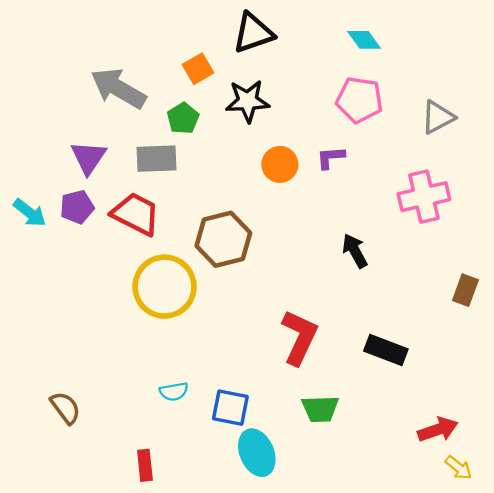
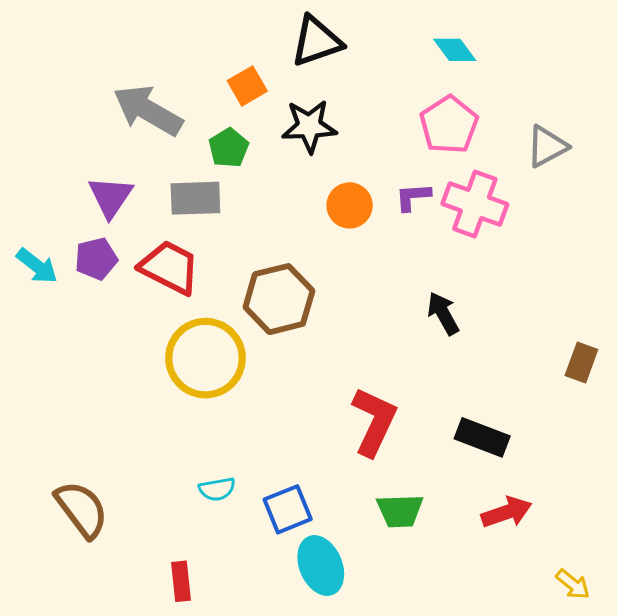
pink pentagon: (359, 100) -> (449, 125), turned 30
pink cross: (424, 197) -> (475, 204), moved, turned 33
brown semicircle: (65, 408) -> (82, 509), size x1.4
blue square: (230, 408) -> (288, 509), turned -33
red arrow: (438, 430) -> (507, 512), moved

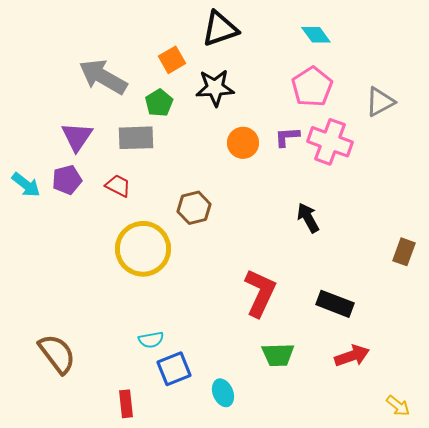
red trapezoid: (170, 267) -> (118, 186), size x0.6
brown hexagon: (279, 299) -> (194, 208), size x0.7
blue square: (288, 509) -> (174, 369), moved
cyan ellipse: (321, 566) -> (223, 393), size x0.7

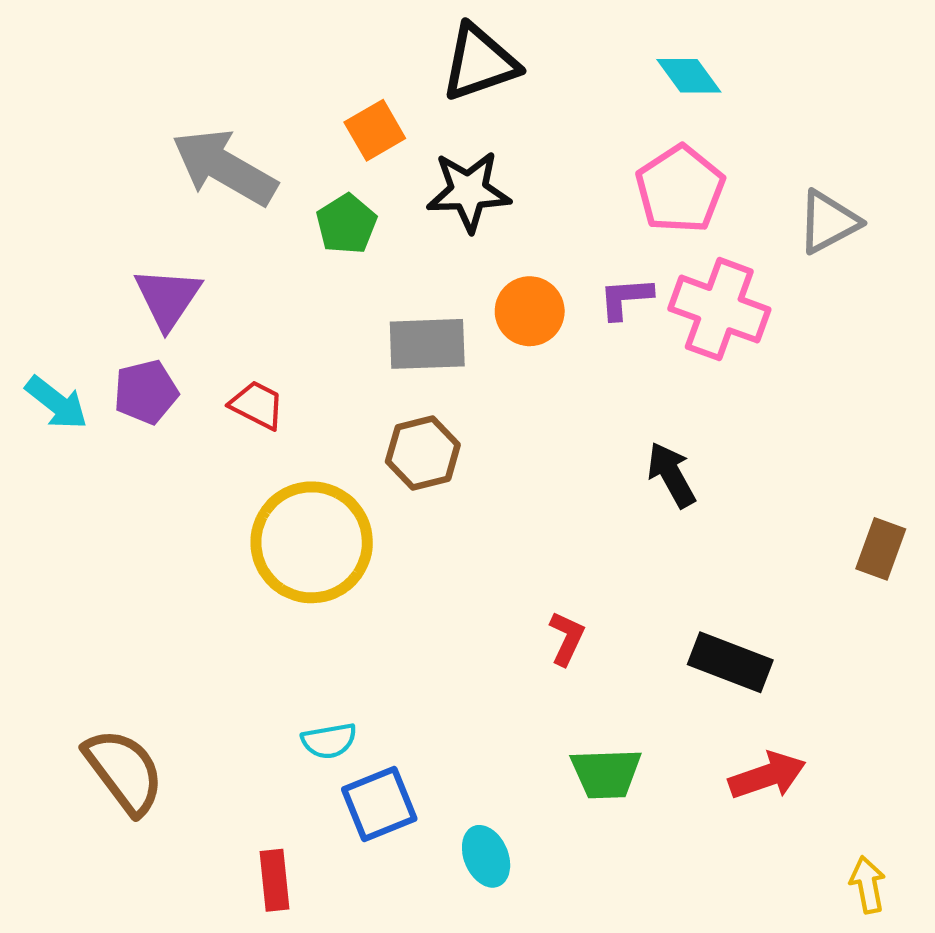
gray rectangle: (136, 138) -> (427, 344), moved
red L-shape: (260, 293) -> (567, 638), size x0.5
yellow arrow: (398, 406) -> (868, 885), turned -140

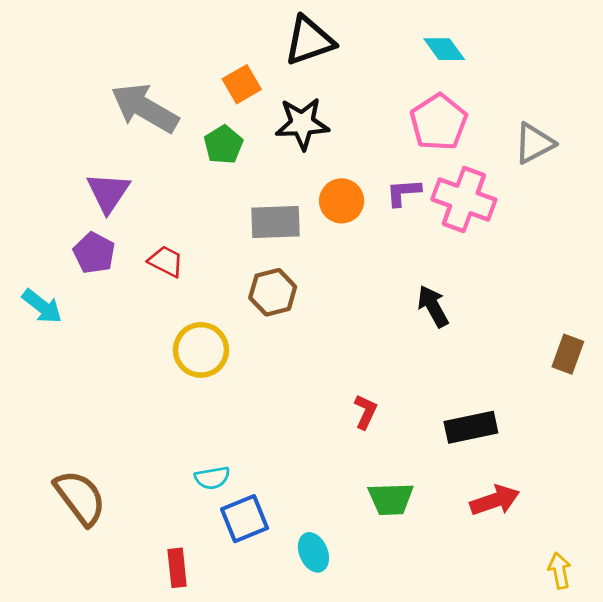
purple pentagon: (146, 392) -> (94, 253), turned -30
cyan arrow: (56, 403) -> (42, 306), moved
yellow circle: (312, 542) -> (201, 350), size x0.7
black rectangle: (730, 662) -> (471, 427), turned -33

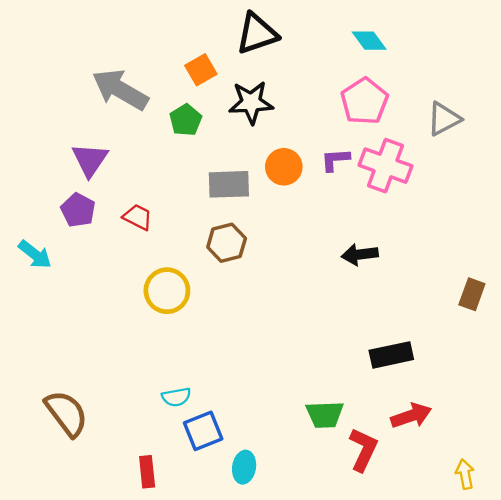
black arrow: (433, 306) -> (360, 254), turned -68
red L-shape: (365, 412) -> (363, 450), moved, size x1.5
cyan ellipse: (313, 552) -> (244, 467), moved, turned 32

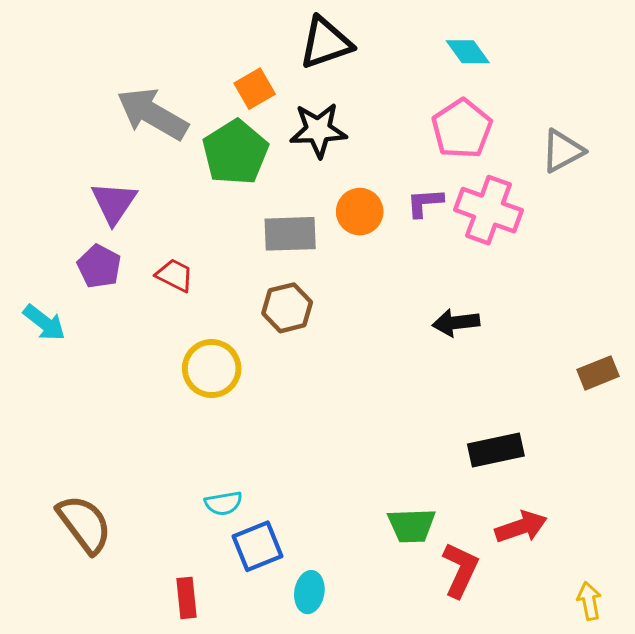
green pentagon: (186, 120) -> (235, 152), size x1.6
brown rectangle: (472, 294) -> (598, 373), turned 48

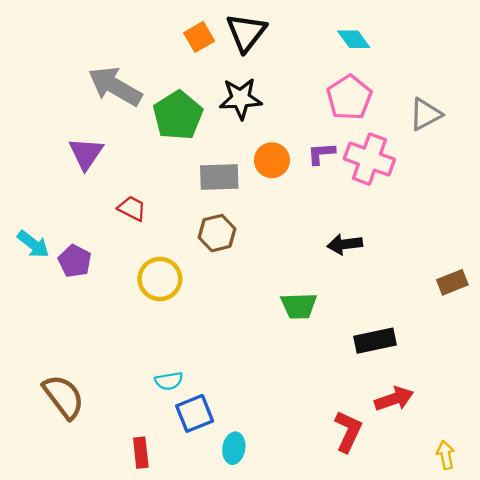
black triangle: (326, 43) -> (246, 32), turned -33
orange square: (255, 89) -> (199, 37), moved
purple pentagon: (99, 266) -> (75, 261), moved
green trapezoid: (412, 525) -> (299, 306), moved

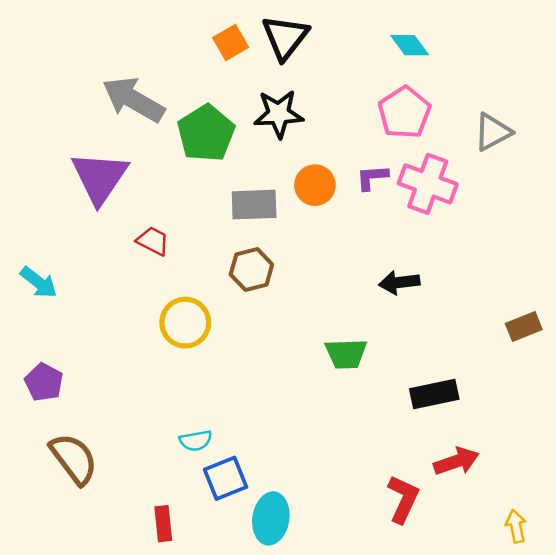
purple triangle: (86, 153) -> (100, 177), size x1.4
purple pentagon: (75, 261) -> (44, 382), moved
cyan ellipse: (234, 448) -> (271, 518), size x1.4

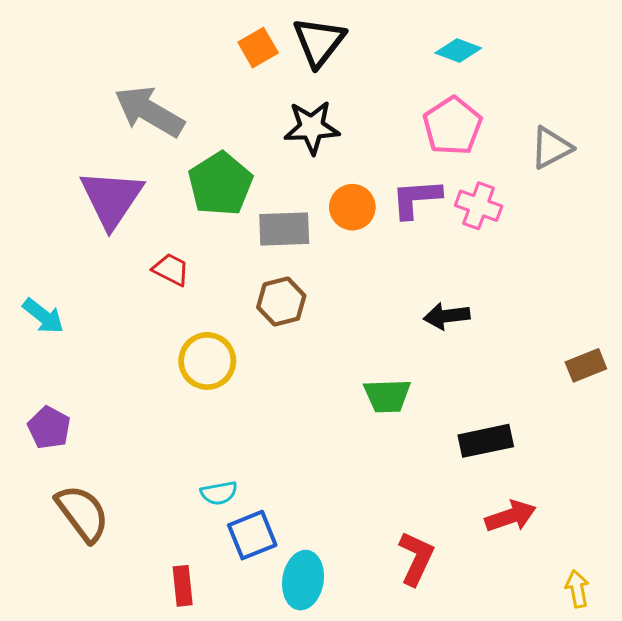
cyan diamond: (410, 45) -> (458, 50), turned -33
green pentagon: (206, 133) -> (220, 184), moved
purple L-shape: (372, 177) -> (416, 198), size x1.4
pink cross: (428, 184) -> (479, 206), size x0.7
red L-shape: (403, 499) -> (416, 558), moved

